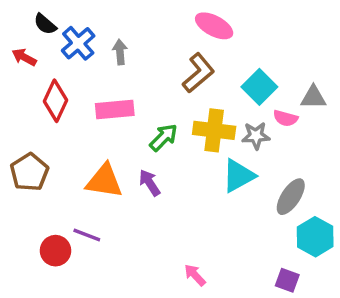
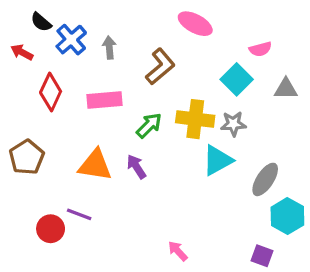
brown L-shape: (198, 73) -> (160, 67), moved
pink semicircle: (286, 118) -> (260, 49), moved, turned -30

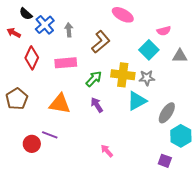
purple arrow: (136, 167) -> (97, 105), moved
pink arrow: (178, 251) -> (107, 151), moved

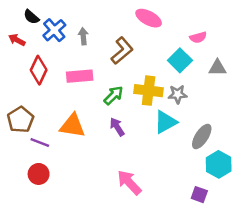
purple line: (50, 135) -> (40, 143), moved
pink arrow: (107, 151) -> (129, 182), size x1.6

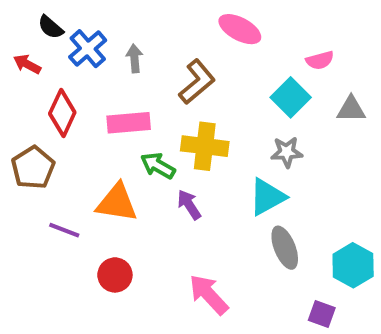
yellow cross: (149, 91) -> (205, 146), moved
green arrow: (114, 95) -> (158, 166), moved, turned -105
brown pentagon: (20, 120) -> (33, 168), moved
gray ellipse: (202, 137) -> (285, 248), moved, turned -55
red circle: (39, 174) -> (115, 275), moved

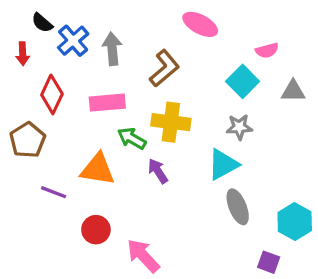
gray arrow: (134, 58) -> (112, 49), size x1.4
red arrow: (27, 64) -> (23, 54), turned -120
pink arrow: (209, 294) -> (143, 256), moved

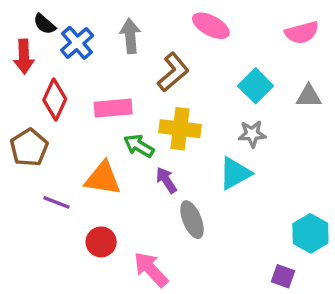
gray arrow: (112, 49) -> (130, 36), moved
pink semicircle: (267, 50) -> (302, 33), moved, size x1.4
red arrow: (23, 54) -> (24, 57), size x1.4
gray ellipse: (238, 207) -> (192, 220), moved

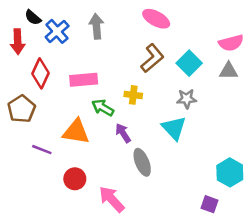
pink semicircle: (302, 33) -> (231, 43), moved
brown L-shape: (173, 72) -> (152, 58), moved
yellow cross: (180, 129) -> (133, 95), size x0.6
cyan triangle: (235, 173) -> (174, 128), turned -44

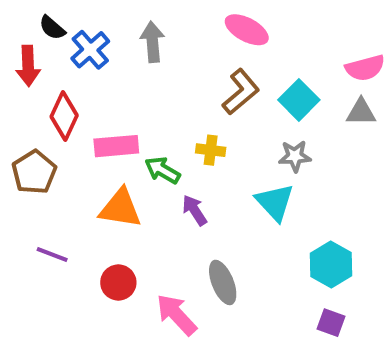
pink rectangle: (84, 80) -> (116, 146), moved
purple line: (42, 150) -> (52, 254), moved
gray ellipse: (142, 162) -> (223, 282), moved
cyan hexagon: (230, 172) -> (331, 264), moved

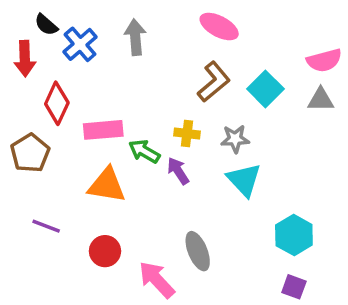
gray star: (295, 156) -> (235, 139), moved
purple arrow: (195, 210) -> (178, 171), moved

